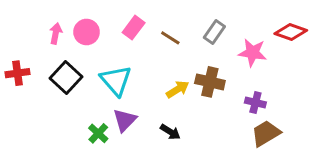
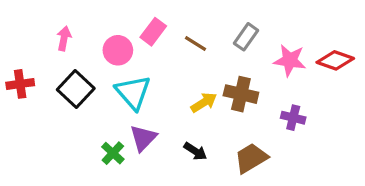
pink circle: (87, 32) -> (118, 50), moved
red diamond: (291, 32) -> (335, 60), moved
brown trapezoid: (266, 133) -> (251, 158), moved

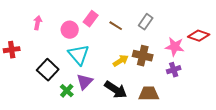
pink star: (290, 60) -> (175, 47), moved
black square: (76, 89) -> (48, 70), moved
purple cross: (293, 118) -> (174, 70), turned -32
black arrow: (195, 151) -> (116, 90), size x1.6
brown trapezoid: (251, 158) -> (149, 94), turned 30

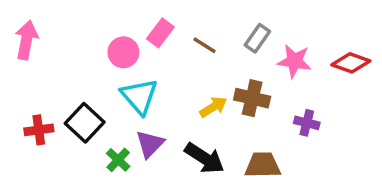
pink arrow: (38, 23) -> (26, 40), moved, size x1.5
pink star: (175, 47) -> (294, 61), moved
red cross: (12, 50) -> (39, 130), moved
purple cross: (174, 70) -> (307, 123), turned 32

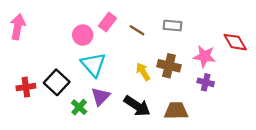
gray rectangle: (257, 38) -> (173, 26), turned 60
pink star: (294, 61) -> (204, 56), moved
red diamond: (351, 63) -> (235, 42), turned 40
yellow arrow: (213, 107) -> (143, 72), turned -90

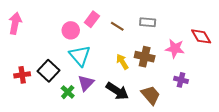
purple cross: (206, 82) -> (181, 80), moved
brown trapezoid: (176, 111) -> (151, 95), turned 50

